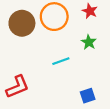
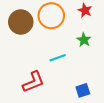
red L-shape: (17, 87) -> (33, 82), moved

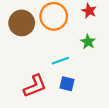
blue square: (83, 90) -> (67, 84), moved, turned 32

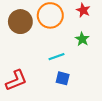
red L-shape: (35, 86) -> (16, 80), moved

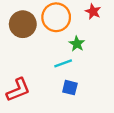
green star: (82, 39) -> (77, 44), moved

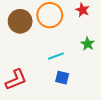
green star: (77, 44) -> (88, 44), moved

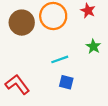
red L-shape: (16, 80) -> (17, 84), turned -105

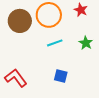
cyan line: (60, 59) -> (55, 43), moved

